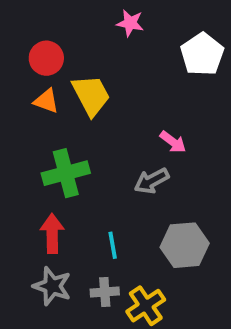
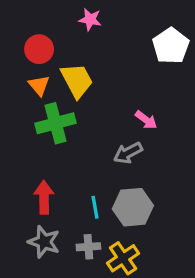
pink star: (130, 23) -> (90, 20), moved
orange triangle: (46, 101) -> (39, 85), turned 30
green cross: (66, 173) -> (56, 123), moved
gray hexagon: (185, 245) -> (133, 207), moved

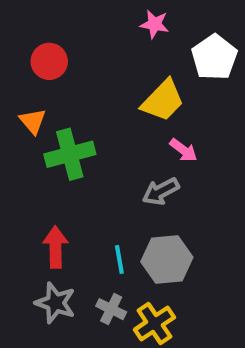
pink star: (90, 20) -> (154, 24), moved
yellow trapezoid: (77, 80) -> (163, 101), moved, turned 72
orange triangle: (39, 85) -> (33, 121), moved
gray cross: (88, 247) -> (111, 309), turned 30

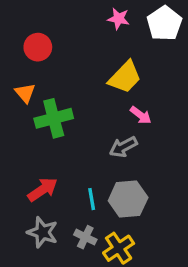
white pentagon: (214, 57) -> (164, 23), moved
red arrow: (55, 247) -> (43, 190), turned 56

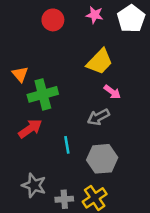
red circle: (38, 47) -> (53, 20), moved
red arrow: (43, 190) -> (30, 129), moved
cyan line: (92, 199) -> (67, 145), moved
gray cross: (85, 237) -> (64, 199), moved, turned -30

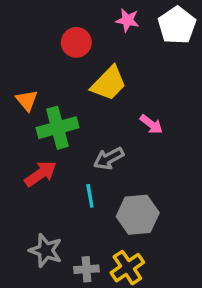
red circle: (53, 20) -> (76, 42), moved
yellow trapezoid: (100, 62) -> (109, 83), moved
gray arrow: (98, 117) -> (109, 158), moved

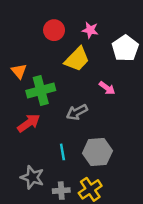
pink star: (127, 20) -> (90, 30), moved
white pentagon: (177, 25) -> (125, 48), moved
cyan line: (90, 196) -> (62, 152), moved

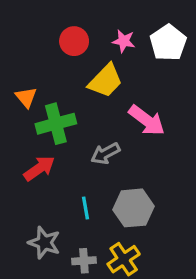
white pentagon: (125, 48) -> (168, 43), moved
pink arrow: (107, 88) -> (147, 120), size x1.6

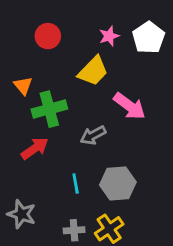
red circle: (74, 41) -> (48, 36), moved
pink star: (124, 41) -> (109, 36), turned -30
gray star: (44, 243) -> (22, 214), moved

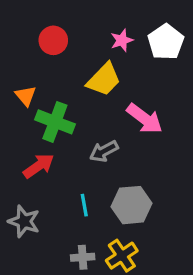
green cross: (49, 109) -> (55, 122), turned 36
gray star: (22, 214) -> (24, 221), moved

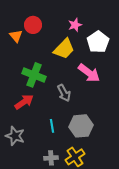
white pentagon: (166, 42) -> (98, 42), moved
orange triangle: (26, 96) -> (16, 36), moved
gray arrow: (104, 151) -> (64, 93), turned -90

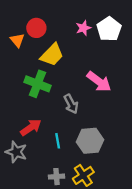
white pentagon: (98, 42) -> (109, 29), moved
yellow trapezoid: (64, 49) -> (52, 55), moved
red arrow: (24, 102) -> (31, 127), moved

